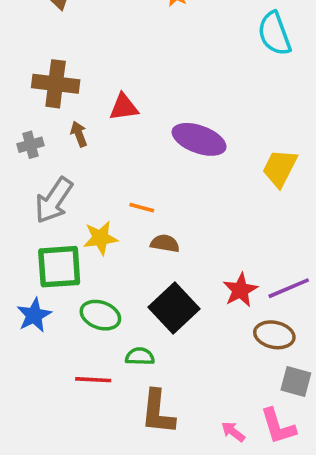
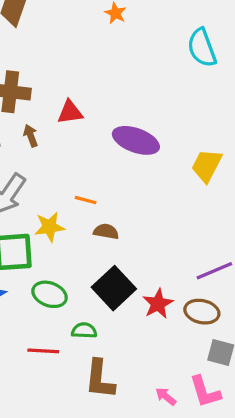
red star: (240, 290) -> (158, 304), moved

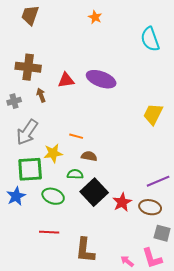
purple ellipse: (136, 140) -> (101, 79), moved
green semicircle: (84, 330) -> (75, 174), moved

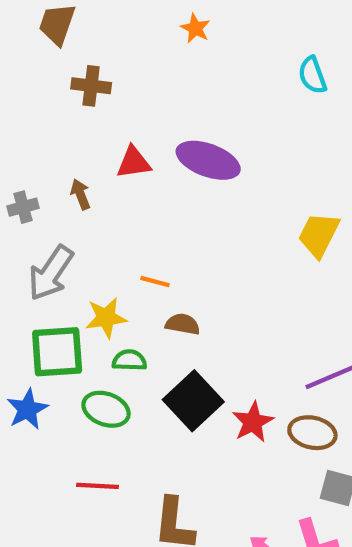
cyan semicircle: (150, 39) -> (312, 75), size x0.7
brown cross: (28, 67) -> (91, 86), moved, size x0.7
green semicircle: (75, 174) -> (129, 360), moved

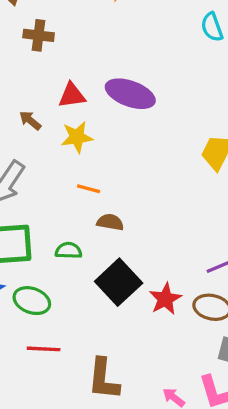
brown arrow: (80, 194) -> (30, 120), turned -30
yellow star: (106, 318) -> (77, 137), moved
green ellipse: (106, 409) -> (32, 301), moved

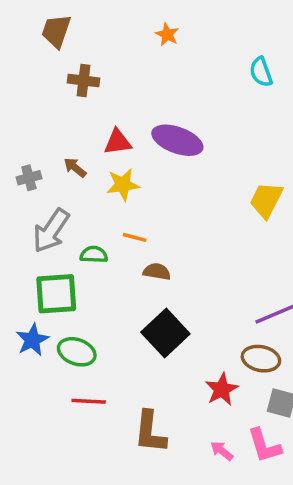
green semicircle: (69, 251) -> (94, 255), moved
red star: (165, 299) -> (222, 389), moved

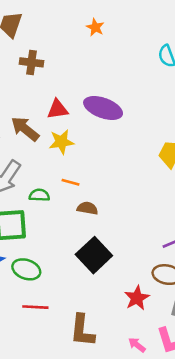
brown arrow: (75, 168) -> (25, 129), size x1.6

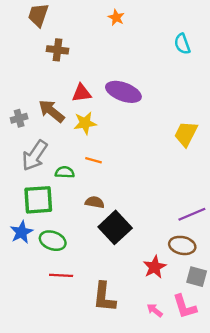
brown semicircle: (87, 208) -> (95, 202), moved

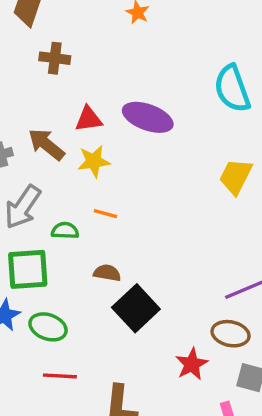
cyan semicircle: (182, 44) -> (232, 89), moved, size x1.6

